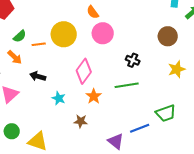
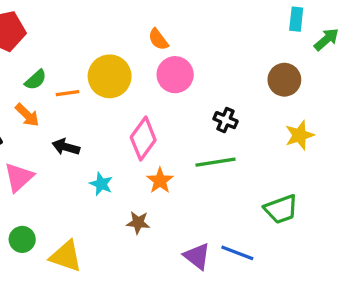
blue line: (140, 128) -> (237, 253), moved, turned 42

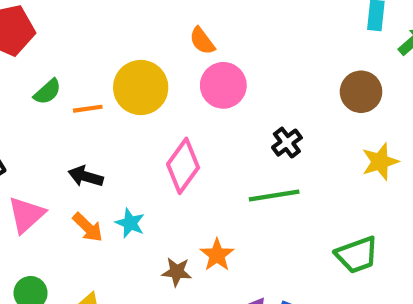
orange arrow: (27, 115) -> (88, 227), moved
black cross: (226, 120) -> (287, 143), turned 30
orange star: (160, 181) -> (217, 255), moved

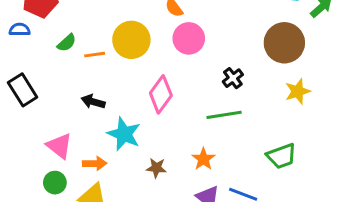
brown circle: (361, 92) -> (284, 43), size x1.4
pink triangle: (26, 215) -> (59, 146), moved, turned -40
cyan star: (130, 223) -> (124, 134), size x1.6
orange arrow: (88, 227) -> (95, 163), moved, turned -45
orange star: (217, 255) -> (203, 159), moved

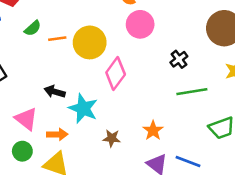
yellow circle: (131, 40) -> (90, 42), moved
black arrow: (93, 102) -> (55, 92), moved
green line: (224, 115) -> (192, 92), moved

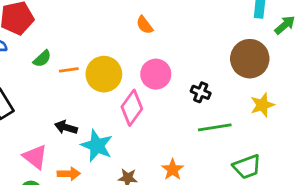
pink circle: (140, 24) -> (156, 74), moved
black cross: (179, 59) -> (201, 92), turned -30

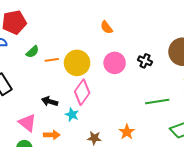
black cross: (201, 92) -> (145, 61), moved
pink diamond: (132, 108) -> (82, 92), moved
cyan star: (97, 146) -> (72, 115), size x0.6

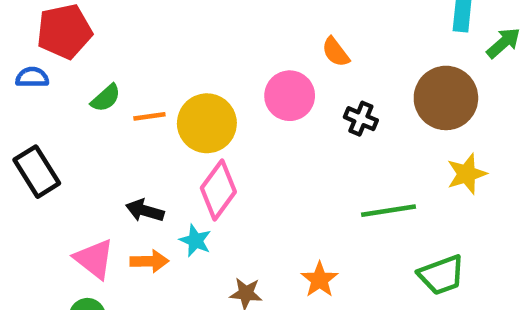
orange semicircle: (106, 27) -> (336, 52), moved
pink circle: (115, 63) -> (290, 96), moved
orange arrow: (52, 135) -> (149, 261), moved

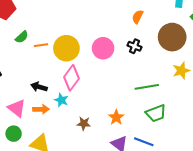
orange semicircle: (336, 52) -> (138, 17), moved, turned 64
pink circle: (290, 96) -> (103, 48), moved
green trapezoid: (441, 275) -> (156, 113), moved

